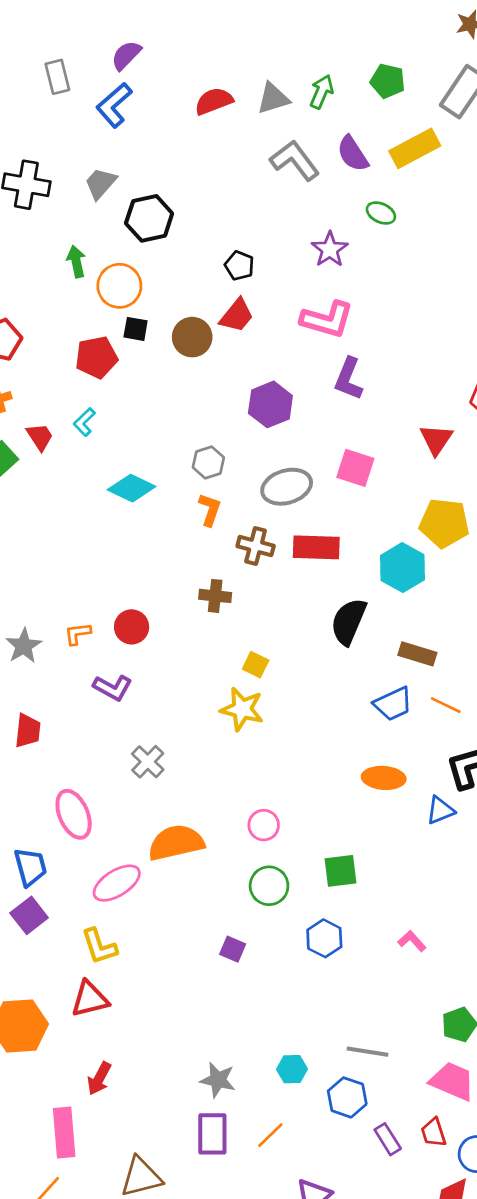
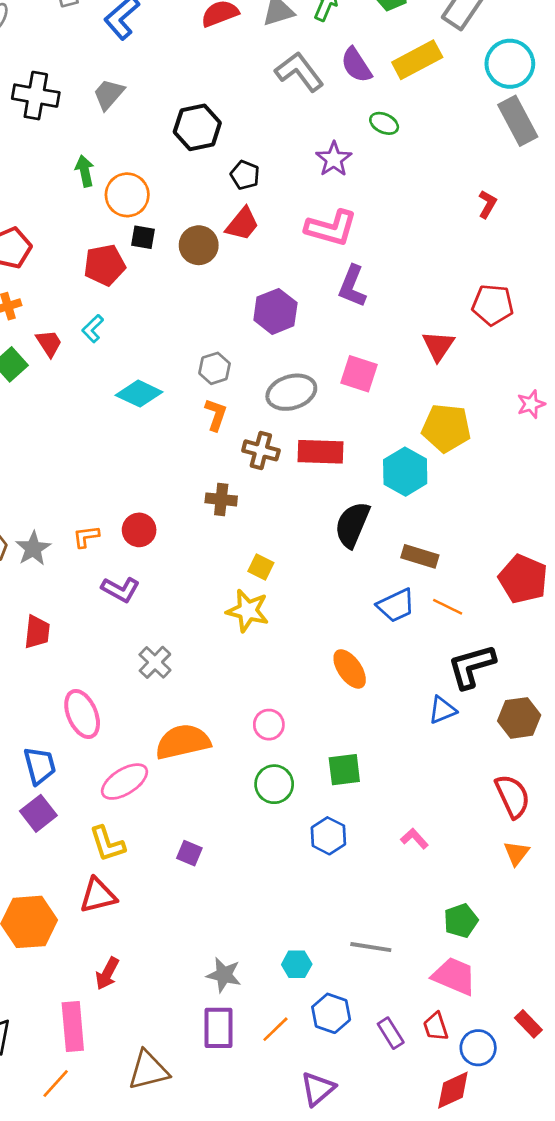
black hexagon: (149, 218) -> (197, 127), moved
orange ellipse: (384, 778) -> (350, 669), moved, turned 51
purple square: (233, 949) -> (189, 853), moved
blue hexagon: (347, 1097) -> (331, 1013), moved

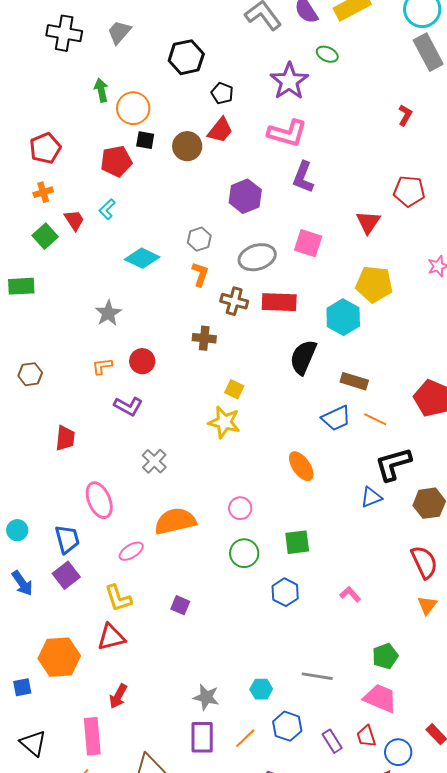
purple star: (334, 159) -> (289, 81), size x1.4
gray star: (33, 548) -> (108, 313), moved
pink ellipse: (124, 782) -> (131, 551), size x0.7

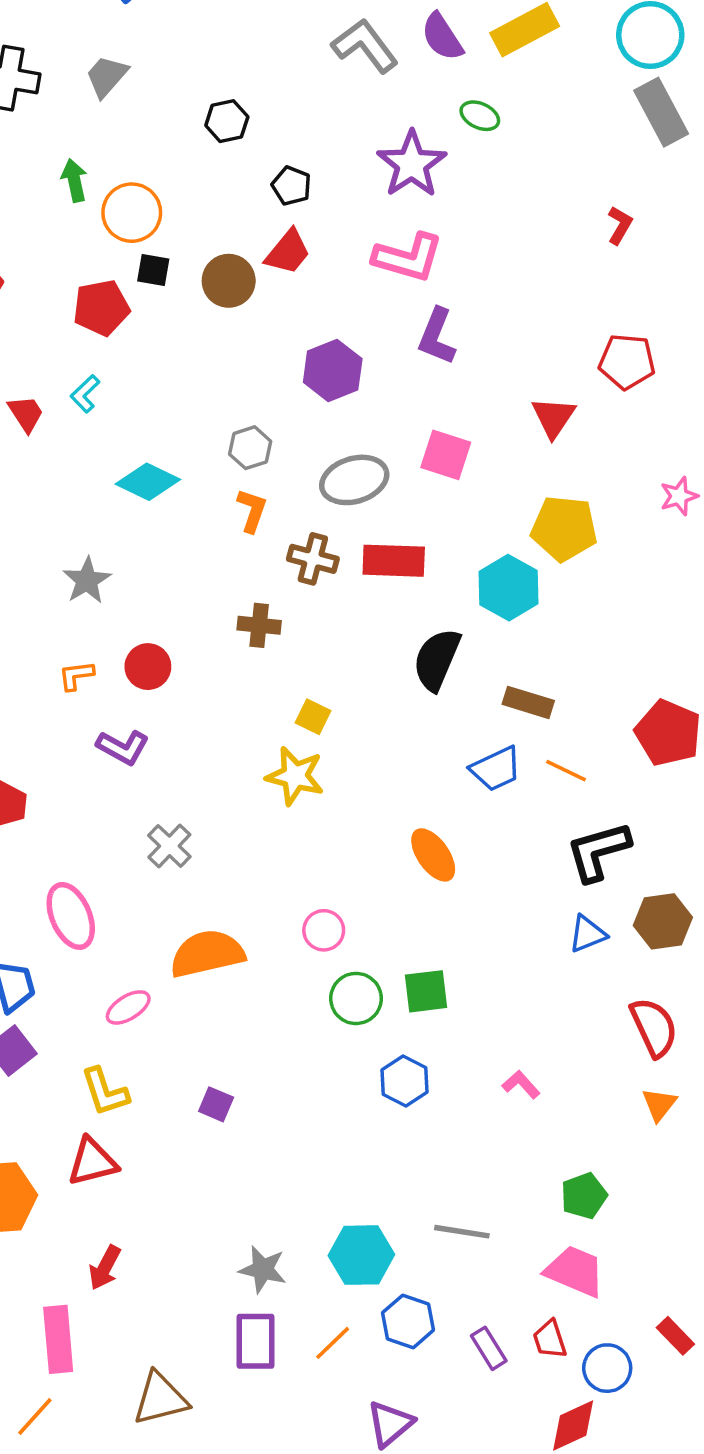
black hexagon: (186, 57) -> (227, 121), size x0.7
blue triangle: (371, 497) -> (587, 934), moved
green circle: (244, 553) -> (356, 998), moved
cyan hexagon: (261, 689) -> (361, 1255), size x1.6

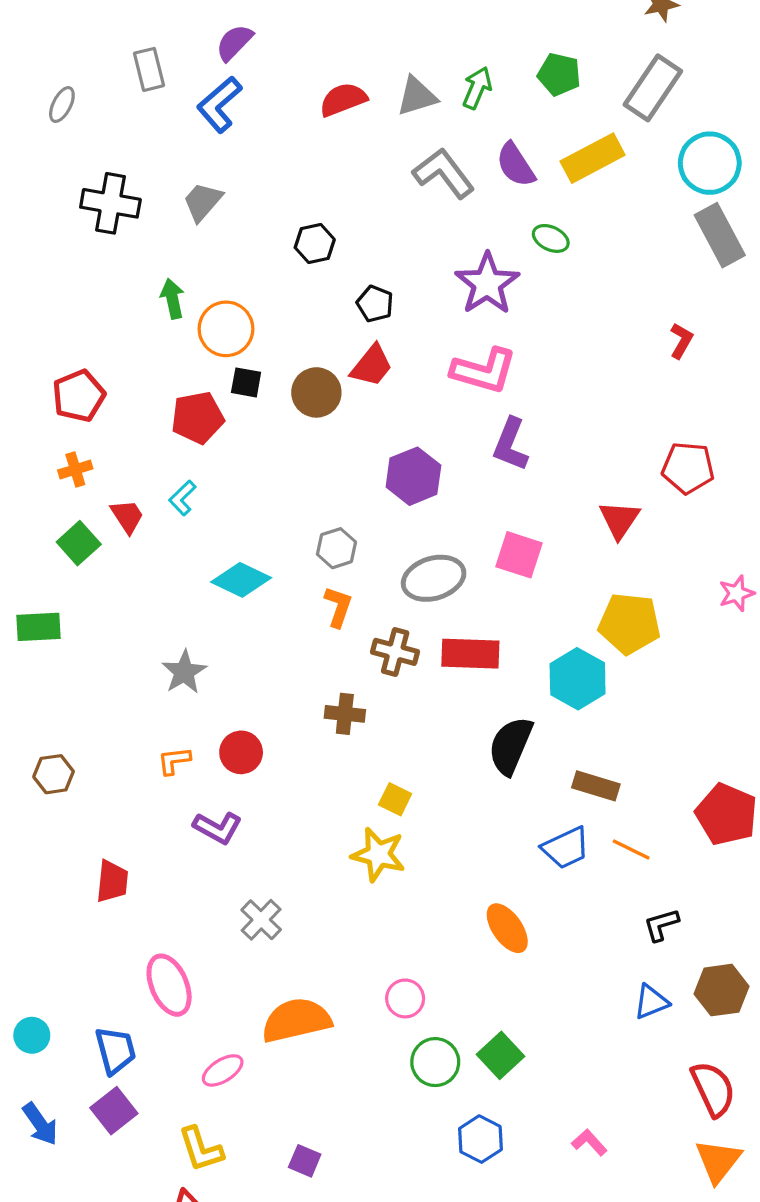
black L-shape: (598, 851) -> (661, 925), size x0.6
green square: (426, 991) -> (501, 1055), turned -36
orange triangle: (659, 1104) -> (718, 1161), size x1.4

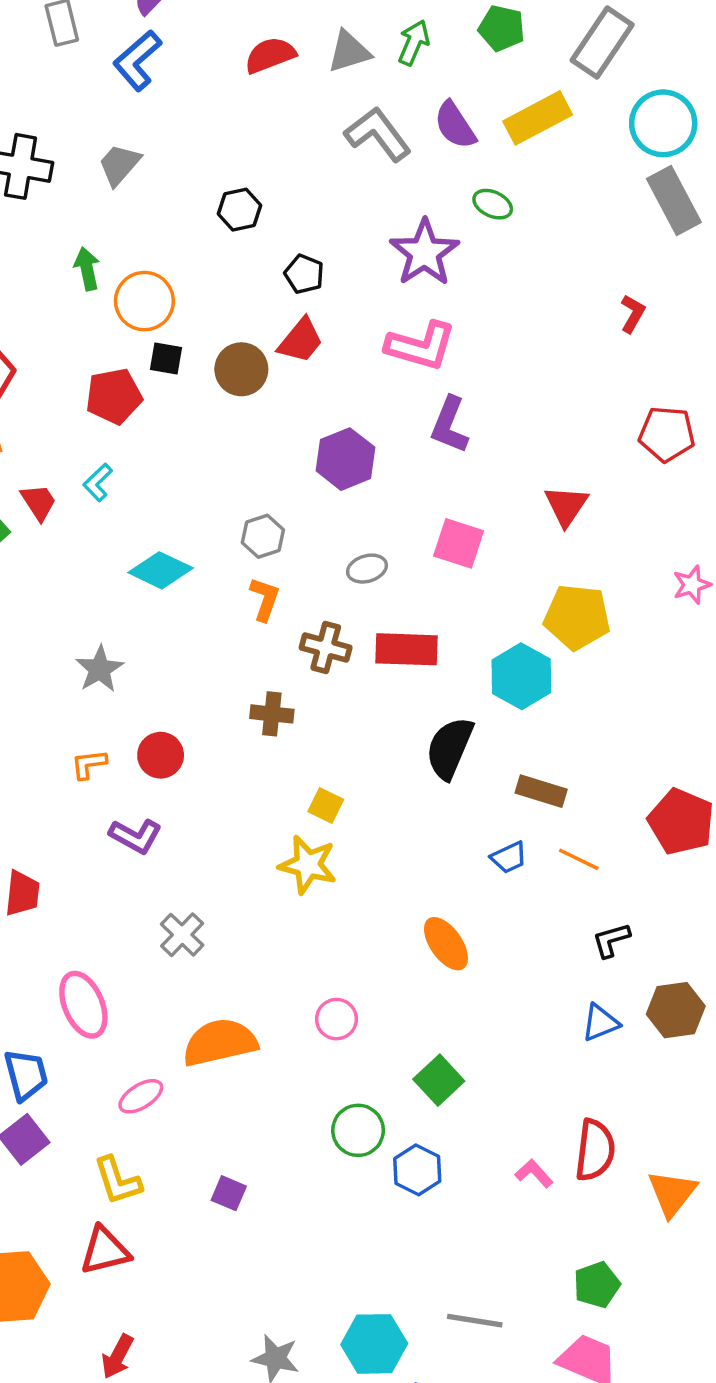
red pentagon: (688, 468) -> (667, 434), moved
gray ellipse: (434, 578) -> (367, 569), size x0.6
blue trapezoid: (566, 848) -> (509, 858), size x0.7
green circle: (435, 1062) -> (358, 1130), moved
red semicircle: (713, 1089) -> (595, 1150), moved, turned 32

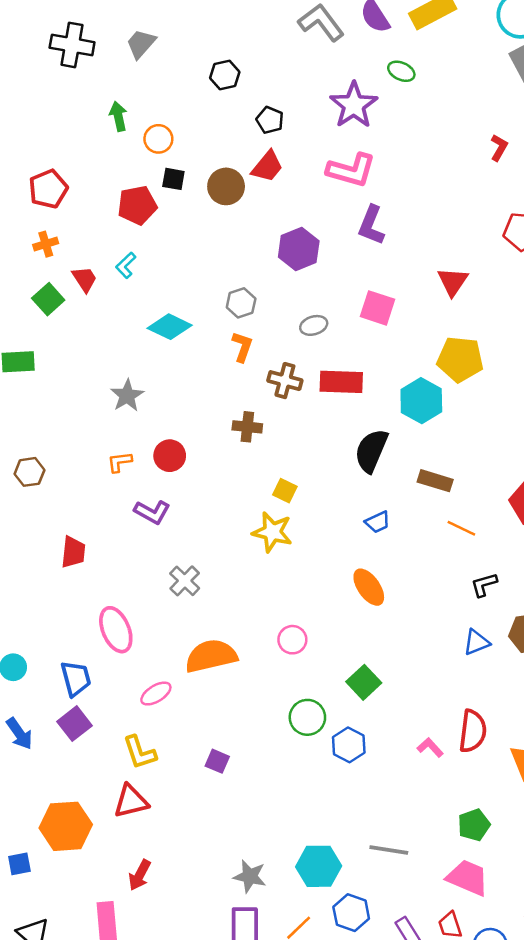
orange circle: (144, 301) -> (158, 139), size x0.7
blue trapezoid: (509, 858) -> (378, 522), moved

